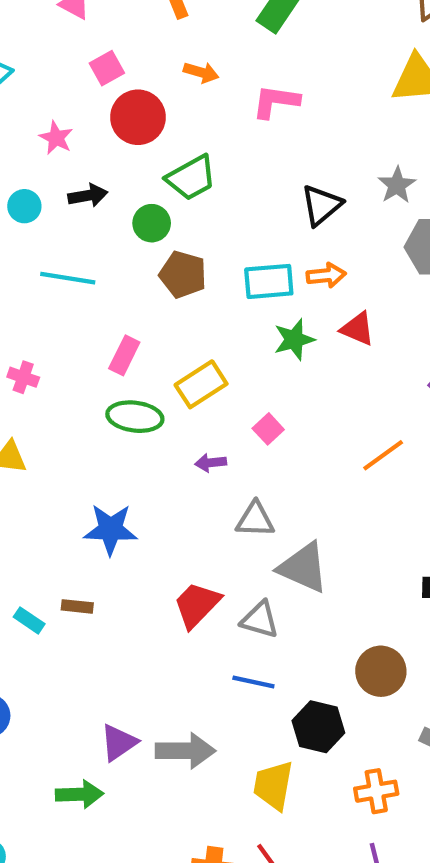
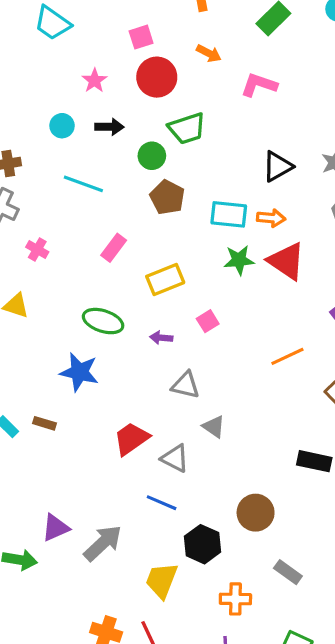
red triangle: (358, 329) -> (286, 261), size x1.5
green ellipse: (135, 417) -> (103, 321), moved
gray triangle: (303, 568) -> (214, 427), size x0.6
gray arrow: (185, 751) -> (103, 543), turned -54

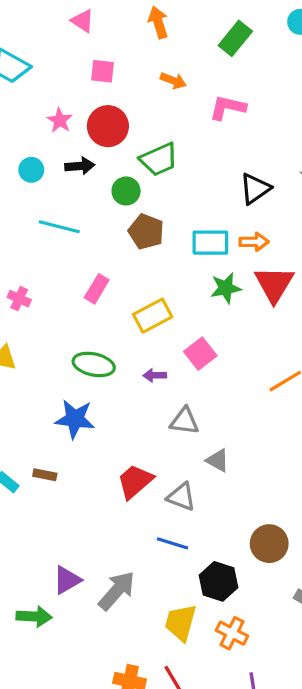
pink square: (141, 37) -> (103, 71), turned 30
red circle: (157, 77) -> (108, 126), moved
red triangle: (286, 261) -> (274, 284), turned 33
pink square: (208, 321) -> (200, 354), size x1.4
orange cross: (235, 599) -> (232, 633), moved, turned 32

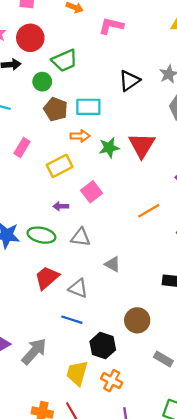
orange arrow: (254, 242) -> (80, 136), moved
cyan rectangle: (210, 243) -> (88, 107), moved
green ellipse: (94, 364) -> (41, 235), moved
gray triangle: (218, 460) -> (113, 264), moved

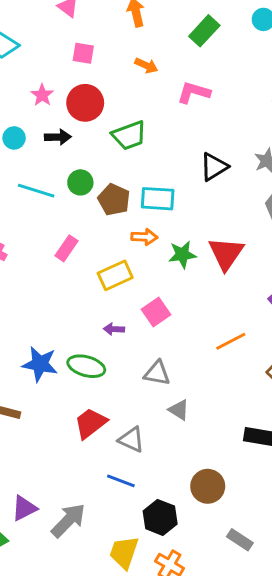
green circle: (42, 82) -> (80, 182), moved
gray triangle: (81, 237) -> (157, 373), moved

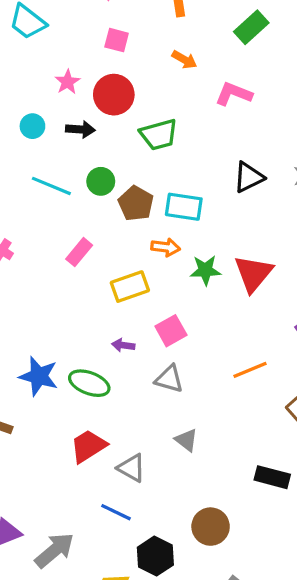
gray triangle: (157, 373) -> (169, 379), moved

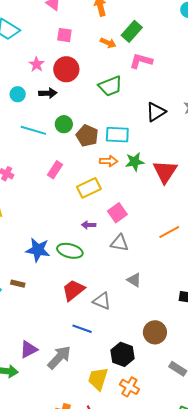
green rectangle: (251, 27) -> (132, 31), moved
green trapezoid: (159, 135) -> (110, 86), moved
green star: (205, 270) -> (135, 162), moved
blue line: (116, 512) -> (82, 329), moved

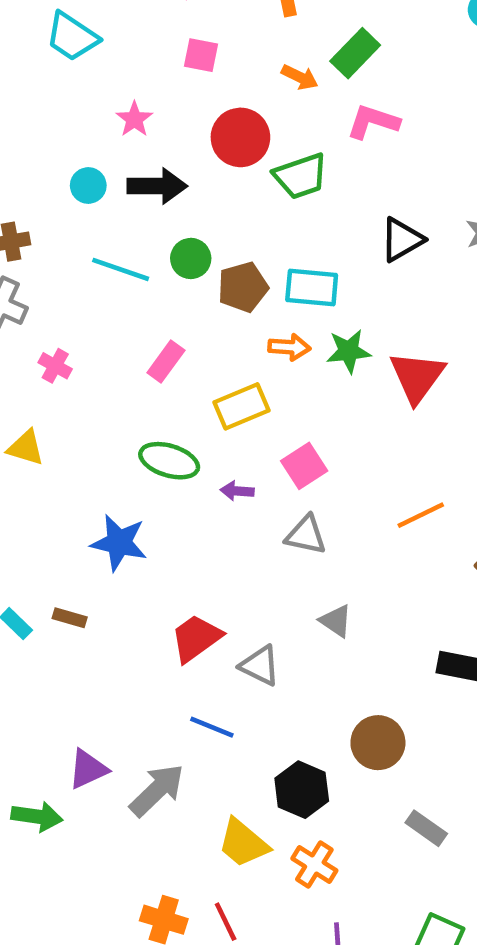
red circle: (66, 69) -> (240, 137), moved
black arrow: (48, 93) -> (157, 186), size x1.4
brown pentagon: (87, 136) -> (243, 287), turned 30
green ellipse: (70, 251) -> (169, 461), moved
yellow trapezoid: (98, 379) -> (243, 843), turned -70

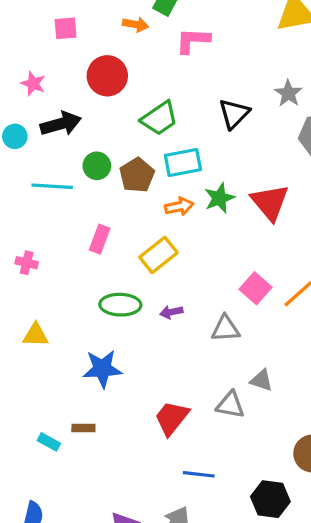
green trapezoid: (301, 176) -> (159, 118), moved
yellow triangle: (26, 448) -> (36, 335), moved
pink square: (304, 466) -> (256, 288), moved
gray triangle: (260, 666) -> (230, 405), moved

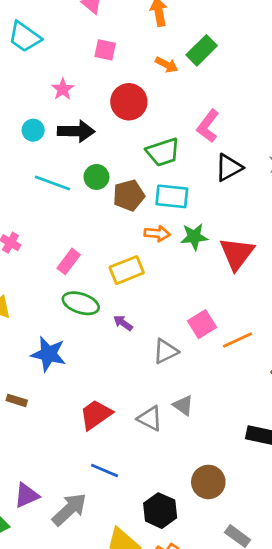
pink L-shape: (193, 40) -> (208, 126), moved, turned -72
pink rectangle: (100, 239) -> (69, 261), moved
purple arrow: (171, 312) -> (123, 323), turned 30
gray triangle: (225, 329) -> (166, 351), turned -40

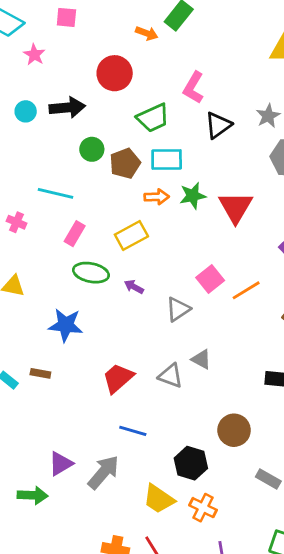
pink square: (105, 50) -> (66, 17), moved
pink star: (63, 89) -> (34, 55), moved
cyan line: (52, 183) -> (56, 193), moved

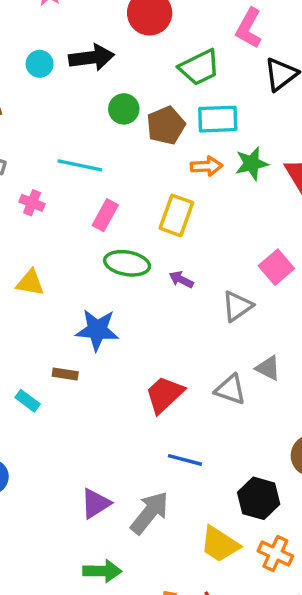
yellow rectangle: (131, 235) -> (176, 215), turned -40
brown rectangle: (40, 373) -> (65, 374), moved
green arrow: (33, 495) -> (102, 571), moved

